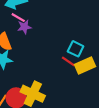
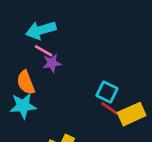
cyan square: (76, 49) -> (107, 92), moved

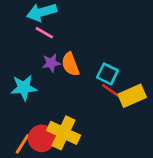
purple star: (52, 63) -> (51, 63), moved
orange semicircle: (26, 82) -> (70, 64), moved

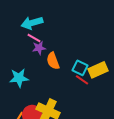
purple star: (51, 63) -> (39, 48), moved
yellow rectangle: (132, 96) -> (98, 70), moved

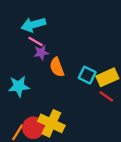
red line: (82, 80) -> (106, 96), moved

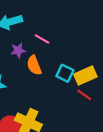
pink line: (36, 41) -> (42, 39), moved

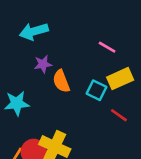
pink line: (42, 39) -> (107, 47), moved
yellow rectangle: (85, 76) -> (120, 79), moved

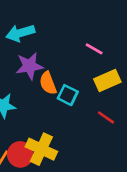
purple star: (43, 64) -> (29, 66), size x1.5
cyan square: (97, 90) -> (68, 95), moved

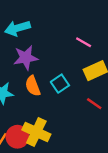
orange semicircle: (48, 83) -> (33, 86), moved
cyan square: (68, 95) -> (60, 84), turned 30

